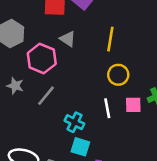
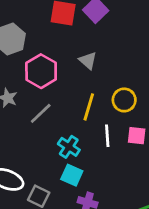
gray triangle: (68, 39) -> (88, 61), moved
yellow line: (110, 39) -> (89, 107), moved

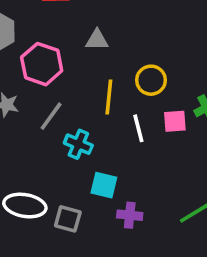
gray triangle: (88, 61) -> (97, 40), turned -30
cyan cross: (69, 147) -> (78, 144), moved

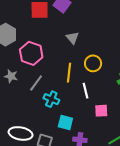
gray triangle: (97, 40) -> (72, 38), moved, turned 48
pink square: (175, 121) -> (101, 111), moved

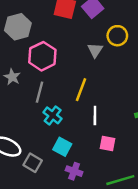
yellow circle: (93, 63) -> (117, 36), moved
gray line: (36, 83) -> (39, 92), turned -36

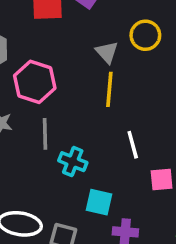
yellow circle: (117, 36) -> (145, 35), moved
yellow line: (81, 90) -> (109, 89), moved

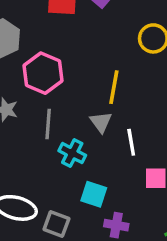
gray triangle: (107, 52) -> (101, 122), moved

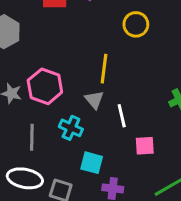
pink hexagon: (43, 73) -> (45, 86), moved
gray line: (48, 124) -> (32, 137), moved

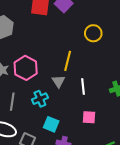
white line: (122, 116) -> (83, 86), moved
cyan cross: (71, 128) -> (40, 99), turned 35

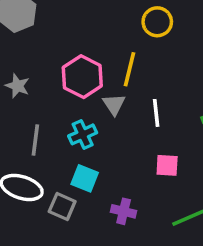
yellow circle: (93, 33) -> (157, 22), moved
pink hexagon: (26, 68) -> (82, 77), moved
cyan square: (51, 124) -> (85, 178), moved

